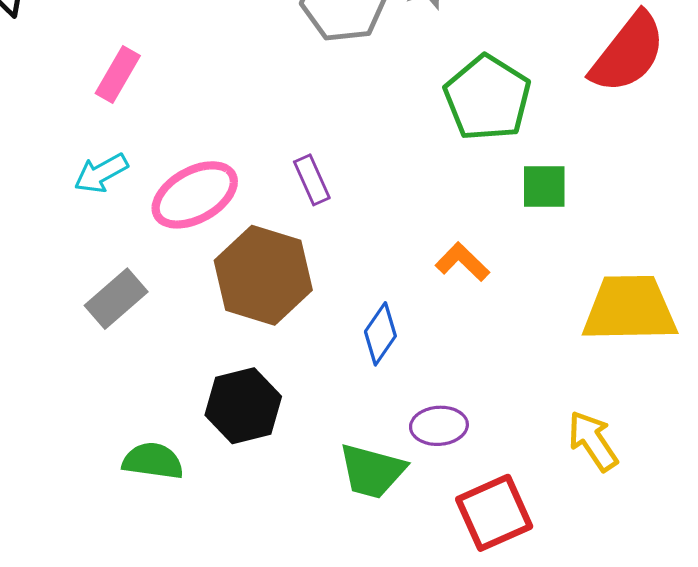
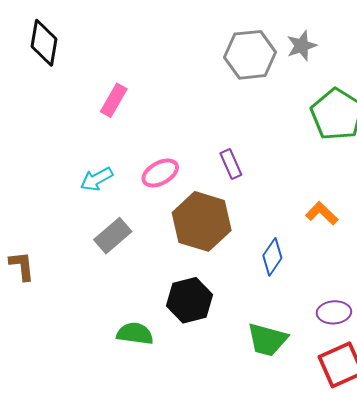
cyan arrow: (101, 173) -> (97, 179), moved
pink ellipse: (195, 195) -> (160, 173), size x0.7
purple ellipse: (439, 426) -> (334, 312), moved

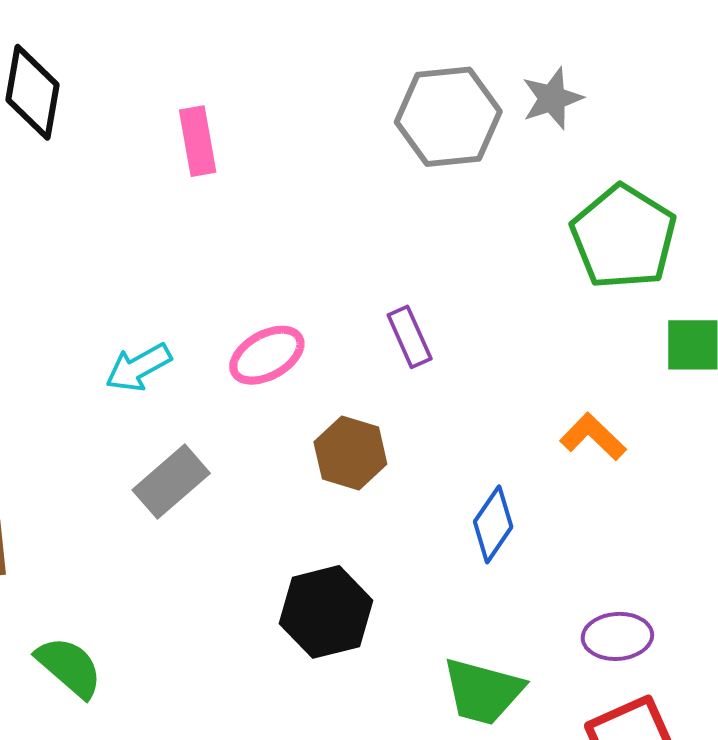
pink rectangle: (114, 100) -> (198, 141), moved, turned -40
brown hexagon: (202, 221) -> (350, 453), size x0.6
green semicircle: (135, 334) -> (69, 667), moved, turned 33

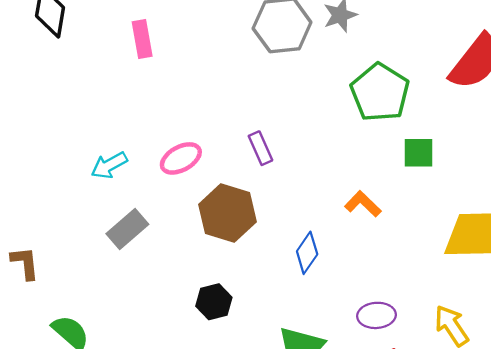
brown hexagon: (350, 453) -> (227, 213), size x1.4
black hexagon: (326, 612) -> (214, 302), size x0.7

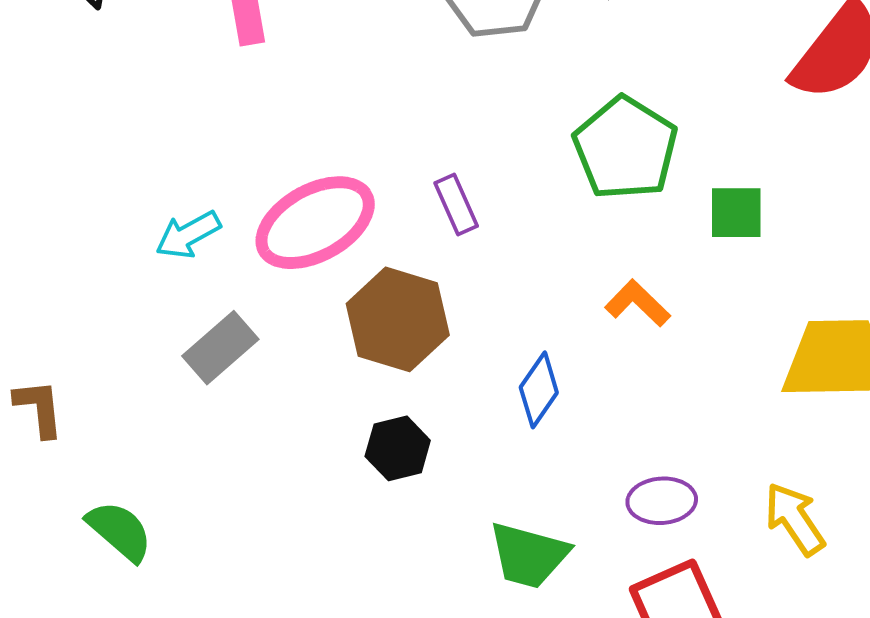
green pentagon: (380, 92) -> (625, 148), moved
pink ellipse: (181, 158) -> (315, 223), size x1.6
black hexagon: (214, 302) -> (398, 448), moved

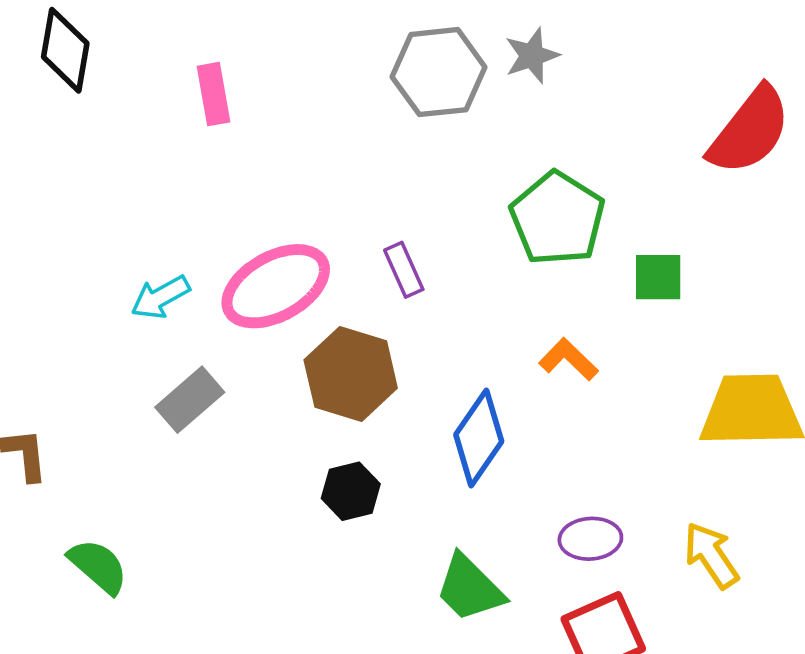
blue diamond: (539, 390) -> (479, 438), size x1.4
green trapezoid: (529, 555) -> (470, 588), turned 30

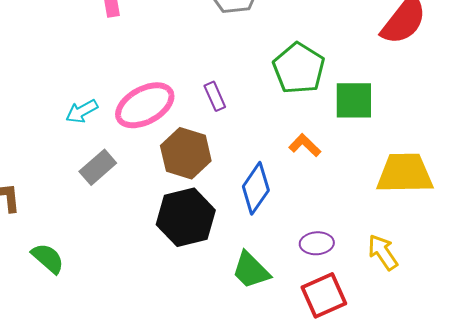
green square: (658, 277) -> (354, 100), size x1.4
black hexagon: (351, 491) -> (186, 217), size x1.8

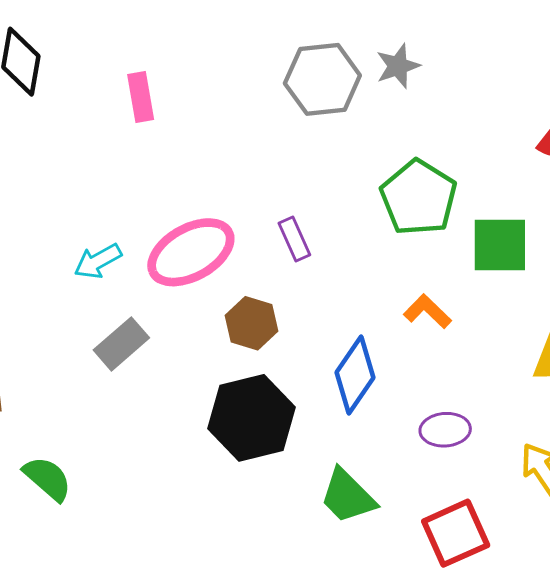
brown hexagon: (186, 153) -> (252, 323), size x0.7
purple ellipse: (317, 243) -> (445, 430), moved

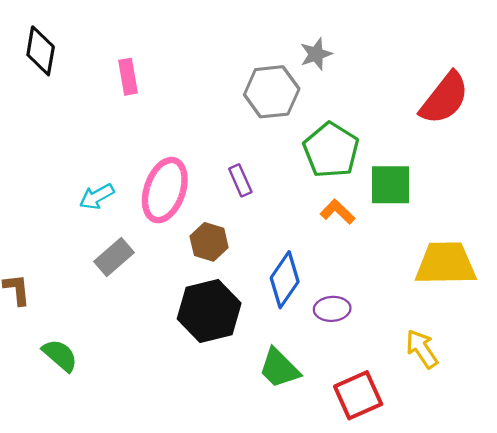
gray hexagon: (322, 79) -> (272, 92), moved
pink ellipse: (191, 252) -> (165, 190), turned -42
orange L-shape: (427, 311) -> (338, 212), moved
purple ellipse: (445, 430) -> (332, 309), moved

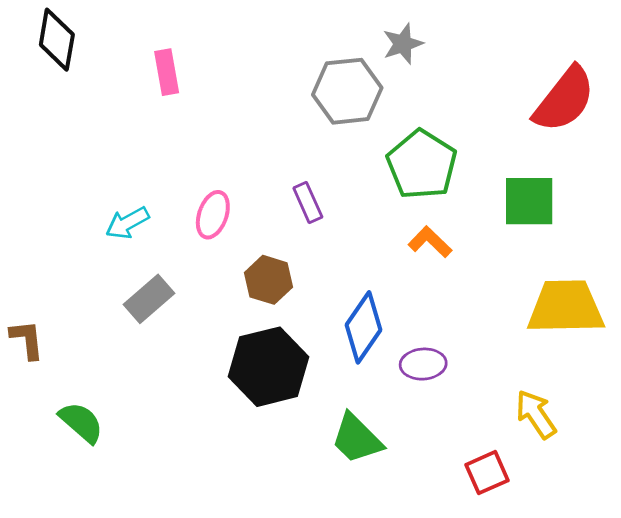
green square: (390, 185) -> (529, 201), moved
pink ellipse: (165, 190) -> (213, 215), size x0.6
red square: (358, 395) -> (487, 473), moved, size x0.7

